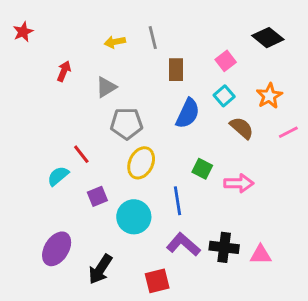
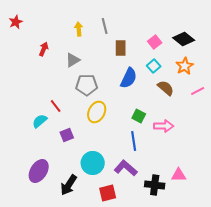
black diamond: (268, 38) -> (184, 39), moved
yellow arrow: (115, 42) -> (79, 29), turned 96
blue line: (178, 201) -> (134, 141), moved
cyan circle: (134, 217) -> (93, 163), moved
black cross: (224, 247) -> (155, 185), moved

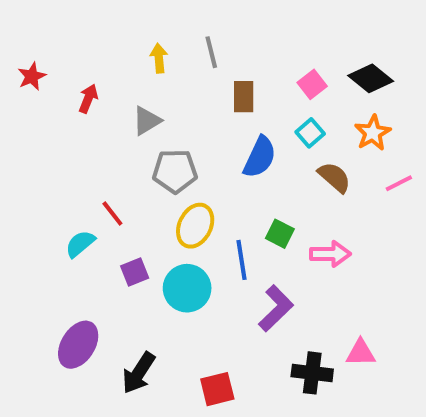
red star: (16, 22) -> (32, 76), moved
blue line: (134, 141) -> (242, 260), moved
cyan circle: (93, 163) -> (187, 288), moved
purple L-shape: (126, 168) -> (276, 308), moved, turned 95

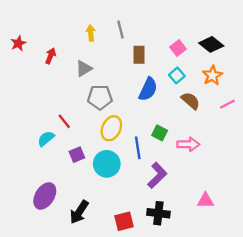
black cross: (312, 373) -> (158, 213), moved

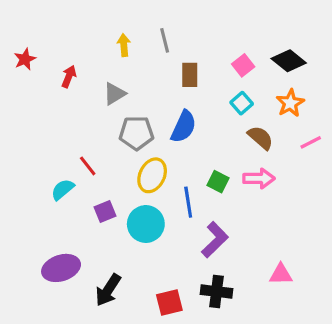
blue semicircle: (148, 89) -> (184, 127), moved
pink arrow: (188, 144) -> (259, 178), moved
purple ellipse: (45, 196) -> (61, 268), turned 40

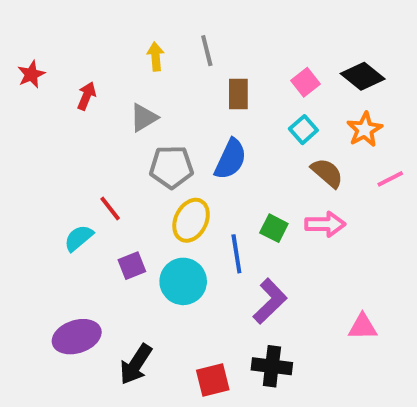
pink triangle: (281, 274) -> (363, 327), moved

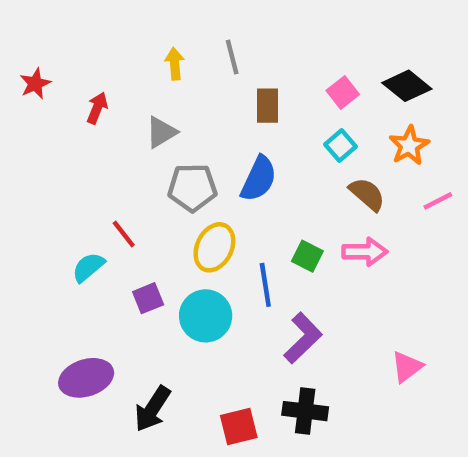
pink triangle: (363, 327) -> (407, 367), turned -36

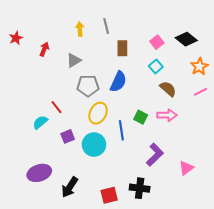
orange star: (409, 146) -> (199, 66), moved
purple L-shape: (303, 338) -> (155, 155), moved

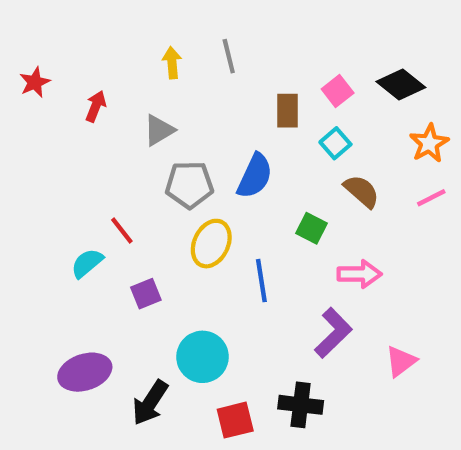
brown rectangle: (122, 48) -> (287, 111), moved
pink arrow: (167, 115) -> (359, 274), moved
green square: (141, 117) -> (311, 228), moved
cyan circle: (94, 145) -> (202, 357), moved

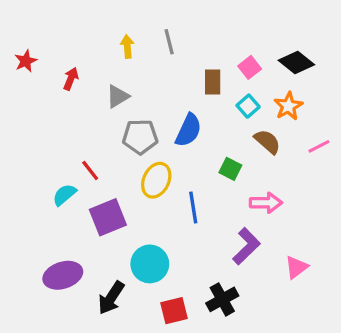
orange star: (429, 143) -> (288, 106), moved
purple square: (146, 294) -> (108, 217), size x1.6
black cross: (301, 405) -> (222, 299), turned -36

